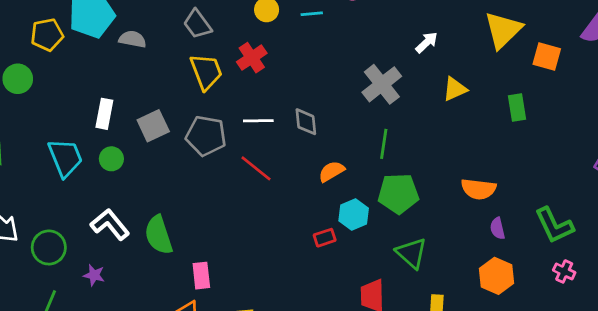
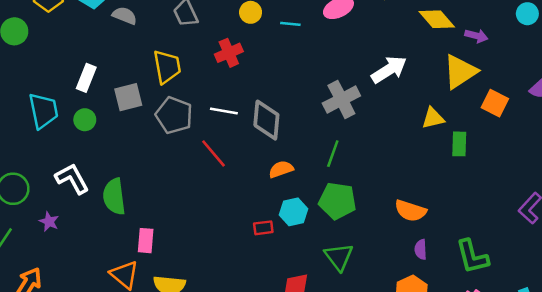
white arrow: (427, 42) -> (389, 70), size x1.6
yellow trapezoid: (206, 72) -> (167, 67), moved
yellow triangle: (455, 89) -> (433, 118), moved
gray diamond: (306, 122) -> (266, 120), size x1.5

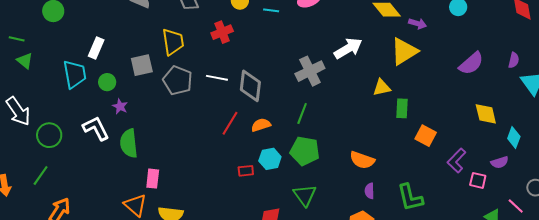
white rectangle: (86, 78) -> (96, 48), moved
orange square: (495, 103) -> (426, 136), moved
red line: (213, 153) -> (230, 123), moved, turned 70
purple star: (49, 222) -> (120, 106), moved

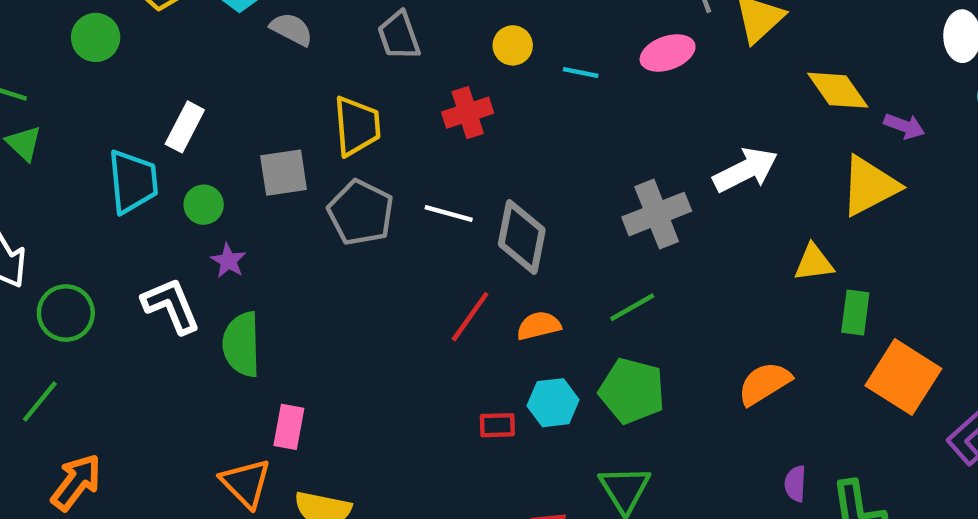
green line: (302, 114) -> (632, 307), turned 35
orange square: (426, 136) -> (903, 377), size x1.5
orange semicircle: (362, 160) -> (764, 383), moved, turned 125
purple semicircle: (369, 191) -> (795, 484), moved

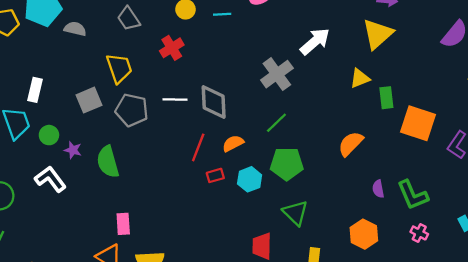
green circle: (204, 205) -> (49, 135), moved
green semicircle: (242, 344) -> (108, 162), moved
red rectangle: (497, 425) -> (215, 175), moved

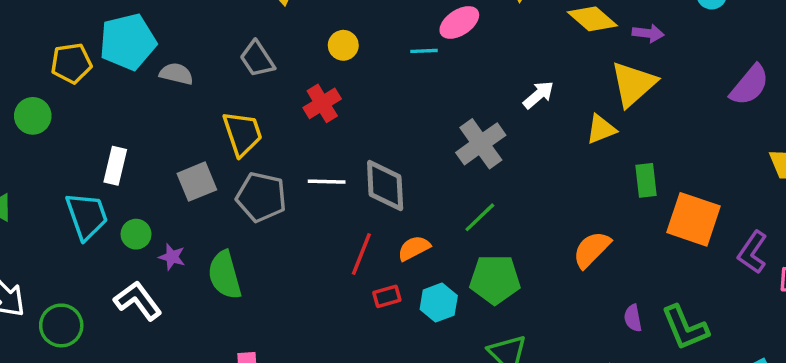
cyan line: (222, 14) -> (424, 51), moved
white arrow: (315, 41) -> (538, 95), size x0.7
yellow triangle: (360, 78) -> (601, 129), moved

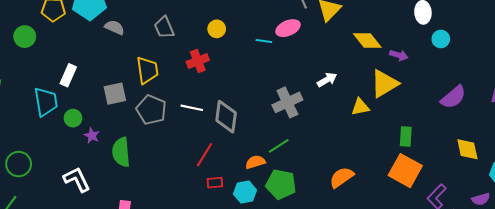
green rectangle: (646, 180) -> (406, 137), moved
orange semicircle: (414, 248) -> (255, 162), moved
white L-shape: (138, 301) -> (77, 179), moved

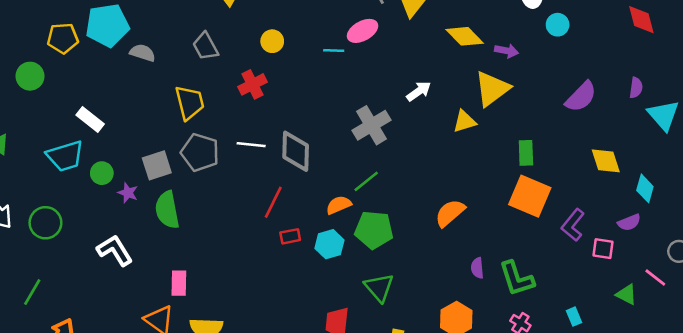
white rectangle: (68, 75) -> (90, 119), turned -70
gray square: (115, 94) -> (157, 165), moved
cyan trapezoid: (46, 102) -> (65, 156), turned 88
green circle: (19, 164) -> (45, 223), moved

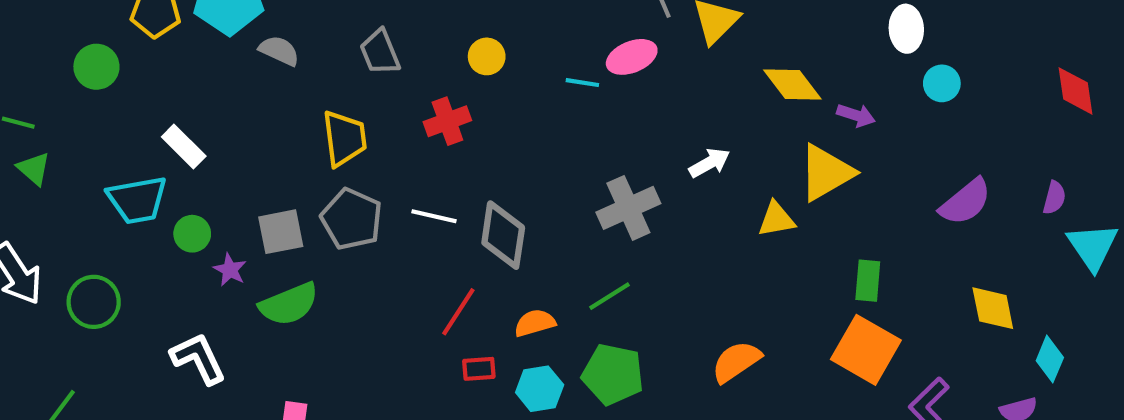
orange semicircle: (339, 205) -> (535, 323), moved
green semicircle: (167, 210) -> (289, 304), turned -108

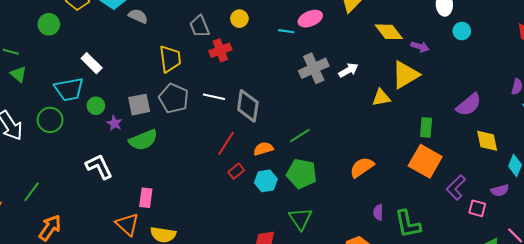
gray trapezoid: (380, 52) -> (200, 26), moved
purple semicircle: (966, 202) -> (469, 105), moved
gray cross: (628, 208) -> (314, 68), moved
green circle: (94, 302) -> (50, 120), moved
red rectangle: (479, 369) -> (236, 171), turned -35

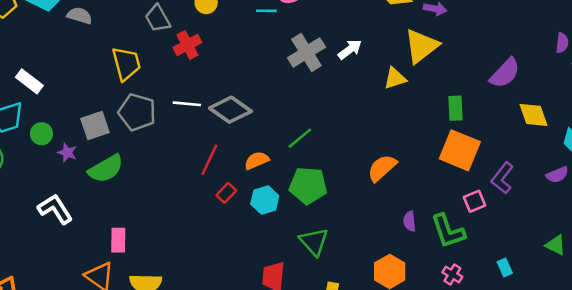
gray diamond: (248, 106) -> (230, 110), turned -56
pink square: (477, 208) -> (475, 201), moved, turned -30

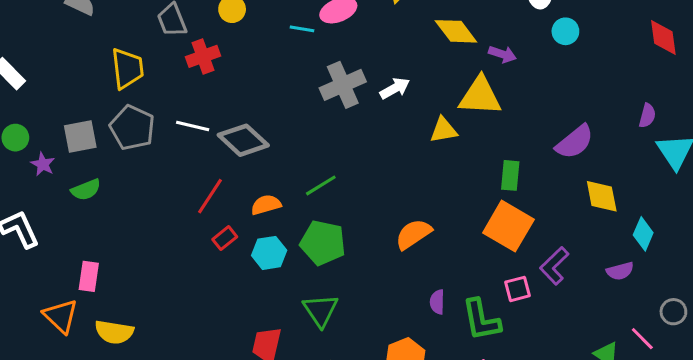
yellow triangle: (421, 46) -> (480, 96), turned 33
green semicircle: (106, 169) -> (86, 190), size x0.7

